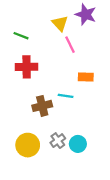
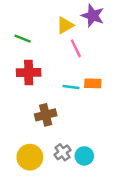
yellow triangle: (60, 23) -> (65, 25), turned 42
cyan line: (66, 96) -> (71, 87), moved

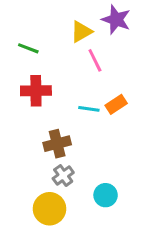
orange rectangle: (93, 83) -> (116, 104), turned -35
gray cross: (63, 152) -> (63, 175), moved
yellow circle: (30, 157) -> (50, 209), moved

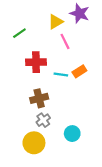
green line: (28, 48) -> (19, 33), turned -56
red cross: (36, 91) -> (36, 62), moved

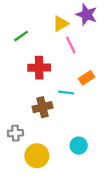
cyan line: (61, 75) -> (66, 92), moved
gray cross: (43, 120) -> (15, 133), moved, turned 32

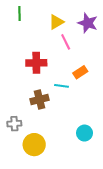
purple star: (87, 15) -> (88, 23), moved
green line: (21, 36) -> (20, 14), moved, turned -56
cyan circle: (79, 146) -> (85, 133), moved

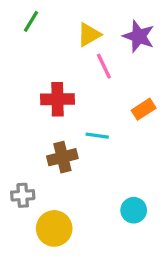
green line: (20, 14) -> (31, 21), turned 32
orange rectangle: (80, 72) -> (144, 109), moved

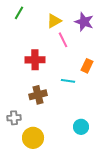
orange rectangle: (144, 109) -> (87, 66), turned -32
cyan line: (97, 136) -> (68, 81), moved

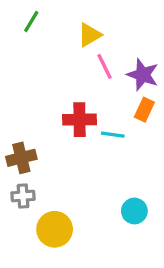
purple star: (84, 22) -> (143, 75), moved
red cross: (35, 60) -> (80, 120), moved
brown cross: (38, 95) -> (21, 158), moved

